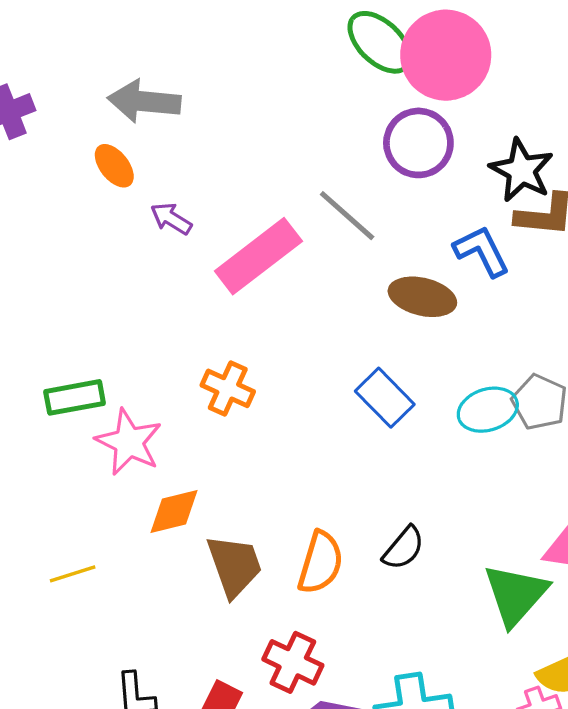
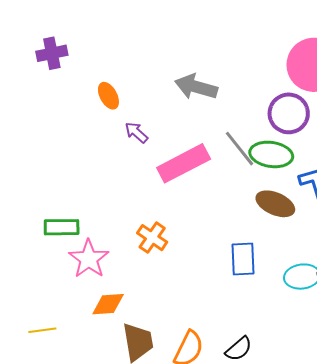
green ellipse: (380, 42) -> (271, 154), moved, turned -45
gray arrow: (144, 101) -> (196, 87), moved
blue rectangle: (385, 398) -> (243, 259), turned 32

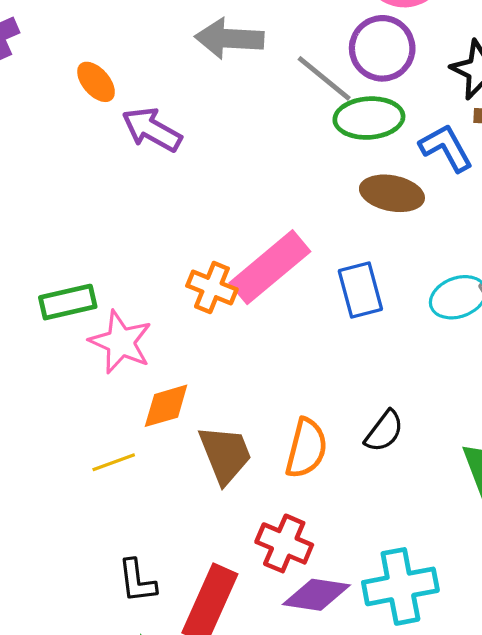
purple arrow: (136, 132) -> (152, 129), size x1.5
gray line: (240, 149) -> (324, 78), moved
pink rectangle: (184, 163) -> (270, 267), moved
yellow line: (42, 330) -> (114, 462), moved

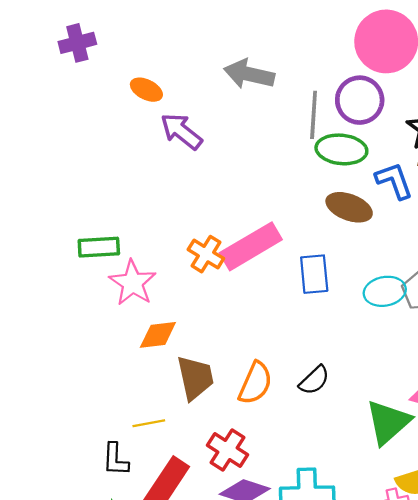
gray line: (324, 78) -> (314, 115), turned 45
orange ellipse: (96, 82) -> (146, 90), turned -32
yellow line: (114, 462) -> (149, 423), moved

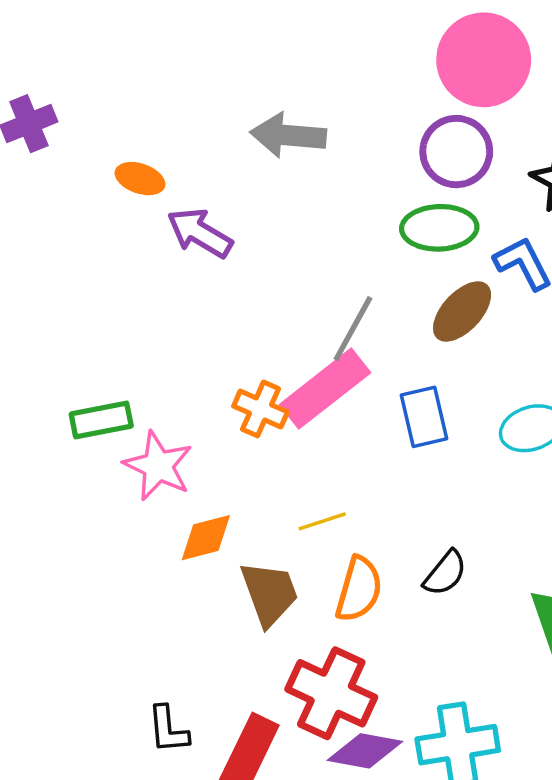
gray line: (314, 115) -> (353, 329), moved, turned 33
brown ellipse: (349, 207) -> (462, 311), turned -60
yellow line: (149, 423) -> (322, 521), moved
red cross: (227, 450) -> (331, 693), size x1.4

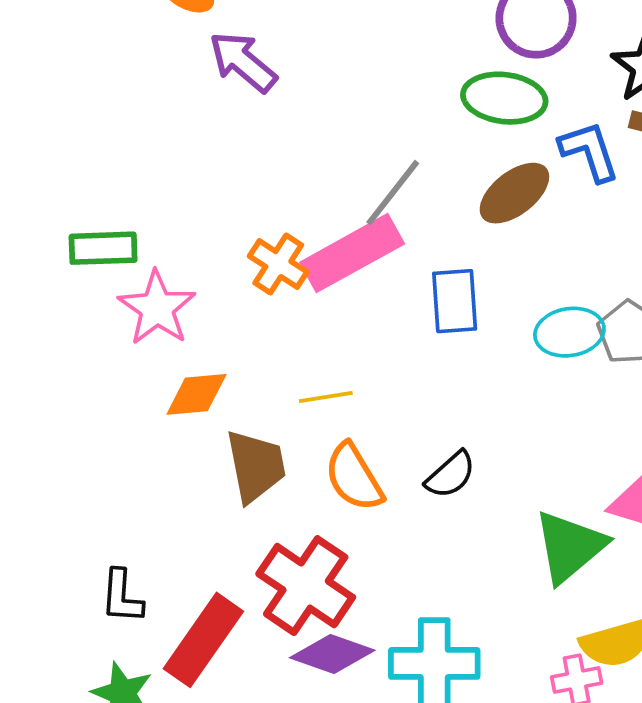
orange semicircle: (359, 589) -> (354, 477), turned 124

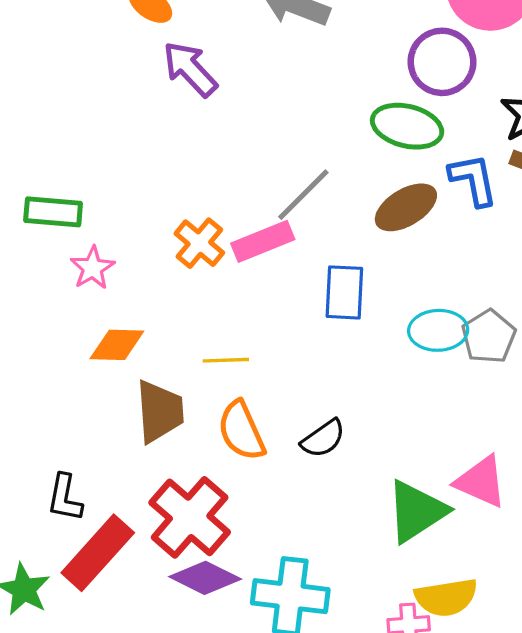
pink rectangle: (352, 253) -> (263, 241), size x0.7
pink star: (157, 308) -> (92, 268), size x0.7
black L-shape: (122, 597) -> (65, 498), moved

